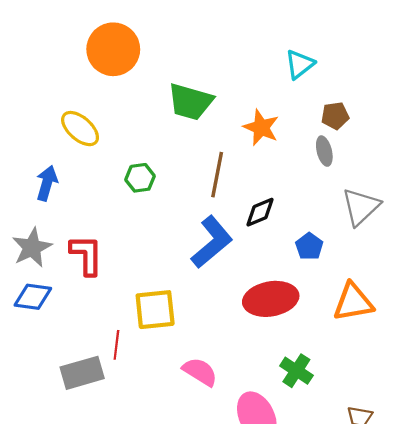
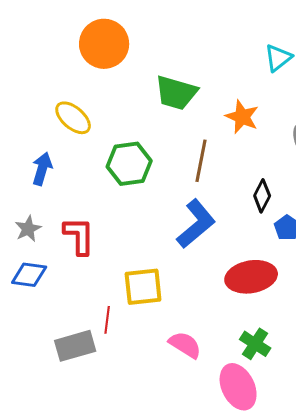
green hexagon: (140, 178) -> (129, 164), size x1.6
black diamond: (260, 212) -> (262, 196), moved, turned -40
gray star: (32, 247) -> (28, 229), size x0.7
green cross: (296, 371) -> (255, 344), moved

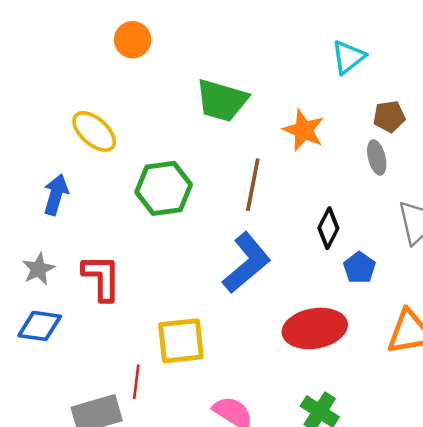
orange circle: (104, 44) -> (133, 40), size x0.6

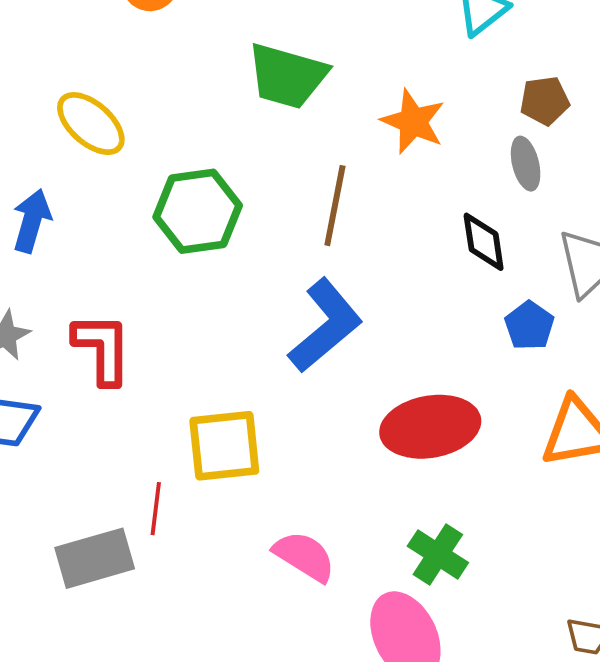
black diamond: (328, 228) -> (484, 242), moved, turned -36
blue pentagon: (359, 268) -> (529, 326), moved

